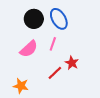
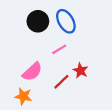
pink line: (53, 44) -> (59, 49), turned 40
pink semicircle: (29, 49) -> (32, 72), moved

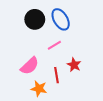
red line: (61, 82) -> (56, 75), turned -56
orange star: (23, 96) -> (39, 89), moved

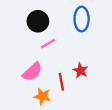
blue ellipse: (61, 19) -> (82, 19), moved, turned 30
pink line: (54, 45) -> (48, 44), moved

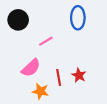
black circle: (38, 21) -> (18, 20), moved
red star: (80, 71) -> (79, 75), moved

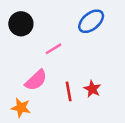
blue ellipse: (78, 18) -> (91, 21), turned 50
orange star: (41, 91) -> (21, 108), moved

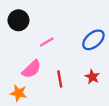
blue ellipse: (91, 21) -> (93, 40), moved
red star: (92, 89) -> (92, 77), moved

